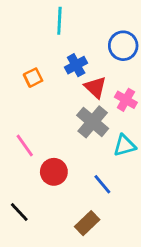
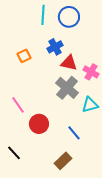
blue circle: (123, 46) -> (69, 17), moved
red triangle: (95, 87) -> (69, 63), turned -30

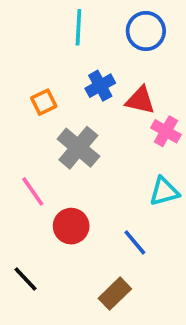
blue circle: (69, 17) -> (146, 31), moved
red triangle: (69, 63) -> (140, 100), moved
gray cross: (67, 88) -> (78, 148), moved

